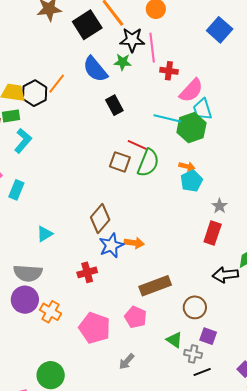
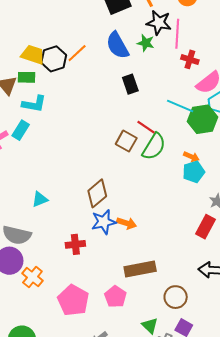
cyan L-shape: (23, 141) -> (34, 104), turned 50
cyan rectangle: (16, 190) -> (21, 130), moved

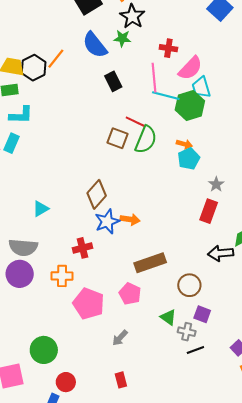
black star: (159, 23) -> (132, 16), turned 30
pink line: (177, 34) -> (154, 78), moved
orange cross: (32, 277) -> (62, 276), moved, turned -30

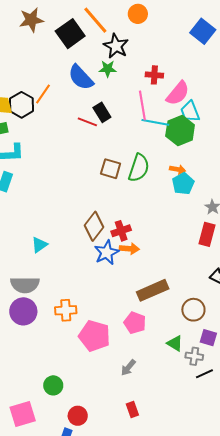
red line: (135, 122) -> (87, 122), moved
red cross: (83, 248) -> (121, 231), moved
green circle: (44, 350) -> (53, 385), size x0.7

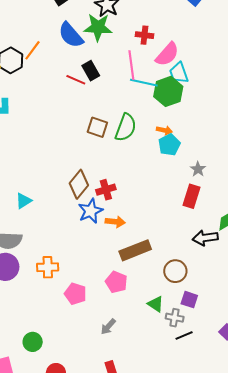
green star: (108, 69) -> (98, 27), size x1.6
orange arrow: (129, 249) -> (115, 222), moved
pink pentagon: (94, 336) -> (75, 294), size x0.7

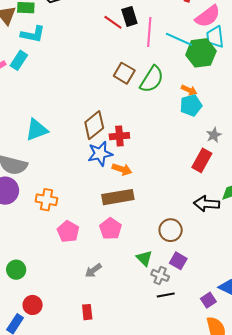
pink line: (131, 65) -> (149, 32), moved
cyan triangle: (24, 201) -> (37, 130), size x1.4
brown rectangle: (135, 250) -> (118, 197), moved

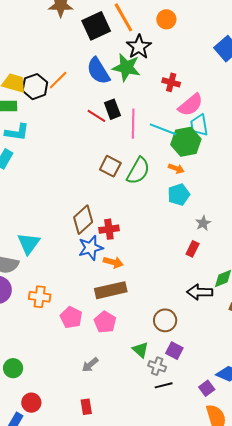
orange arrow: (189, 90) -> (176, 169), moved
cyan triangle: (37, 130) -> (29, 243), moved, turned -30
red rectangle: (202, 160) -> (193, 249), size x0.7
pink pentagon: (68, 231) -> (71, 317), moved

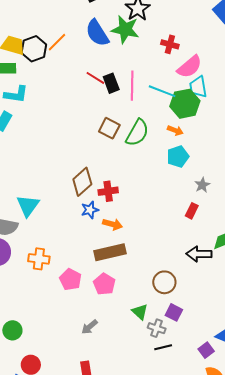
black rectangle: (112, 109) -> (111, 83), moved
blue star: (91, 248) -> (90, 210), size x0.7

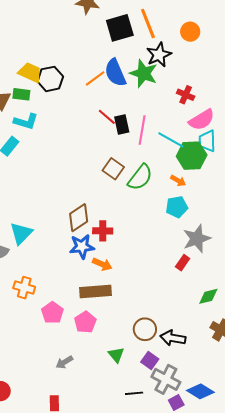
orange line: (57, 42) -> (95, 78), moved
gray star: (202, 185) -> (197, 239), size x1.8
blue star: (90, 210) -> (82, 247), size x1.4
black arrow: (199, 254) -> (173, 338), moved
gray cross: (157, 328) -> (166, 379), moved, size x1.6

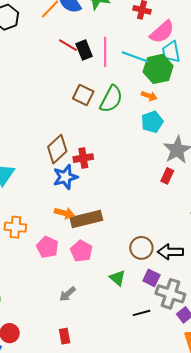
orange arrow: (102, 264) -> (64, 213), moved

